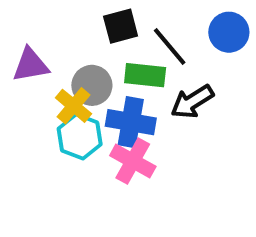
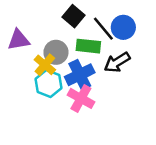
black square: (121, 26) -> (73, 16), turned -35
blue circle: (229, 32) -> (123, 27), moved
blue cross: (131, 122) -> (80, 75), turned -36

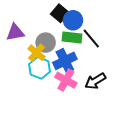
blue circle: (123, 27) -> (73, 20), moved
black line: (103, 29) -> (91, 39), moved
black arrow: (117, 62) -> (95, 81), moved

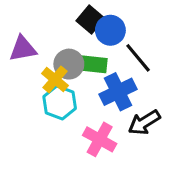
green rectangle: (72, 38) -> (92, 64), moved
blue cross: (65, 61) -> (118, 92), moved
pink cross: (66, 80) -> (100, 139), moved

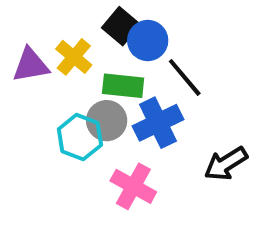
gray circle: (69, 64) -> (107, 121), moved
yellow cross: (55, 79) -> (74, 57), moved
black arrow: (144, 123) -> (226, 164), moved

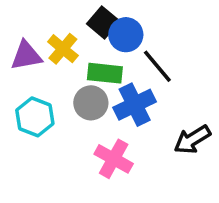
cyan hexagon: (80, 137) -> (35, 117), moved

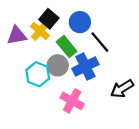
black square: (103, 22) -> (49, 19), moved
green rectangle: (105, 73) -> (67, 47), turned 45
cyan hexagon: (35, 117) -> (38, 74), moved

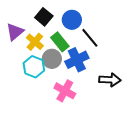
yellow cross: (40, 31) -> (35, 42), moved
purple triangle: (17, 35) -> (15, 32), turned -30
black arrow: (122, 89) -> (110, 80), turned -145

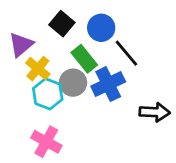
yellow cross: (35, 42) -> (38, 69), moved
pink cross: (65, 91) -> (46, 142), moved

